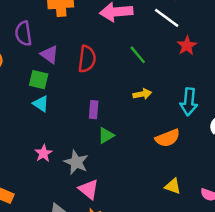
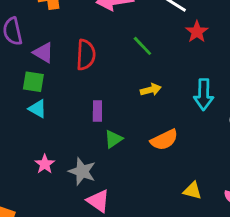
orange semicircle: (168, 138) -> (164, 140), moved

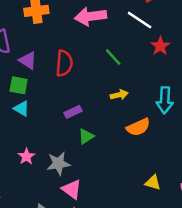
purple rectangle: (97, 111) -> (73, 112), turned 63
orange semicircle: (164, 140) -> (138, 127), moved
gray star: (82, 171) -> (58, 164), turned -30

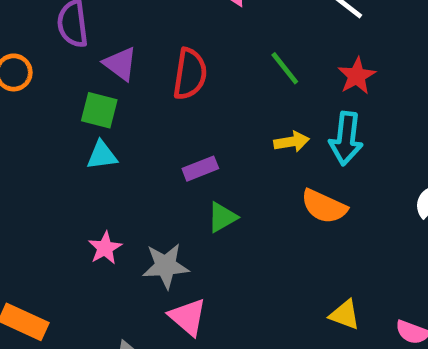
red star: (160, 46) -> (357, 76), moved
cyan arrow: (165, 100) -> (346, 138), moved
cyan triangle: (22, 109) -> (102, 155), turned -42
orange semicircle: (138, 127) -> (324, 206), turned 45

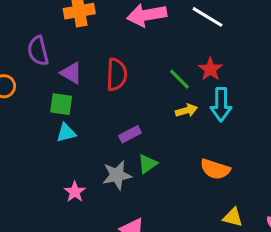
green line: (285, 68) -> (179, 79), moved
red star: (357, 76) -> (210, 69), moved
orange semicircle: (324, 206) -> (215, 169), moved
gray star: (166, 266) -> (117, 175), moved

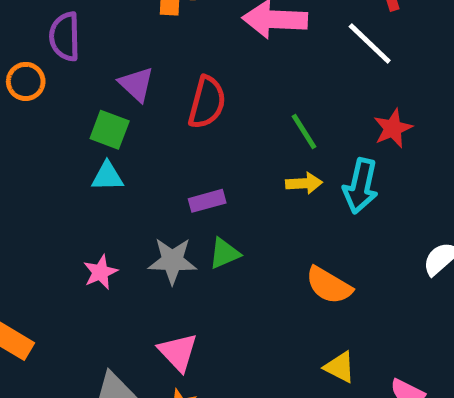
purple semicircle: (38, 51) -> (65, 37), moved
red star: (210, 69) -> (393, 128), moved

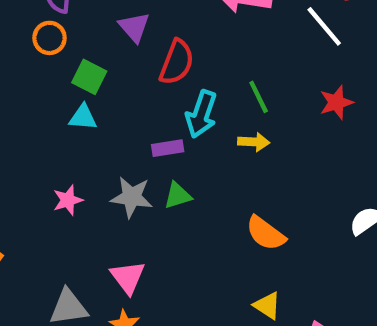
orange circle: (26, 81) -> (50, 38), moved
purple triangle: (136, 84) -> (134, 27), moved
cyan arrow: (361, 186) -> (201, 114), moved

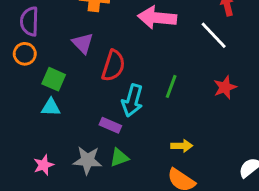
green line: (259, 97) -> (171, 86), turned 50
yellow arrow: (254, 142) -> (182, 146), moved
purple rectangle: (168, 148) -> (110, 125), turned 36

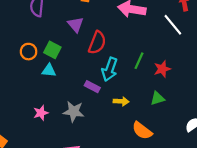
orange circle: (25, 54) -> (29, 52), moved
red star: (225, 87) -> (162, 69), moved
yellow arrow: (182, 146) -> (121, 101), moved
green triangle: (119, 158) -> (157, 98), moved

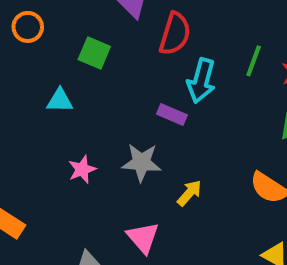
orange circle: (29, 52) -> (28, 27), moved
cyan triangle: (49, 71) -> (60, 101), moved
yellow arrow: (121, 101) -> (189, 193), moved, turned -48

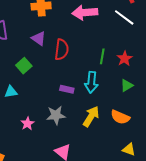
green square: (94, 53) -> (24, 66), turned 35
cyan arrow: (201, 81) -> (91, 82), moved
yellow arrow: (189, 193) -> (91, 116), moved, size x1.5

